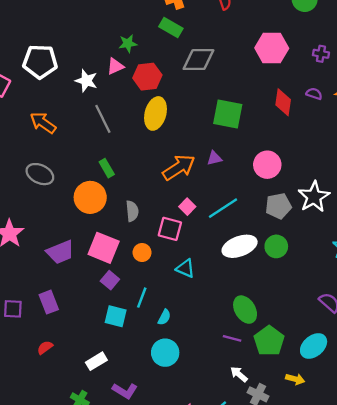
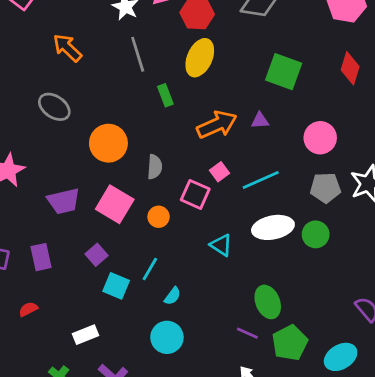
green rectangle: (107, 168) -> (165, 95), moved
cyan triangle: (185, 268) -> (221, 245), moved
purple square: (110, 280) -> (96, 255), moved

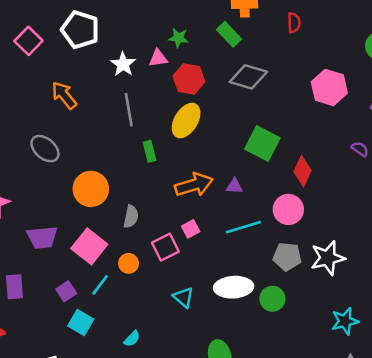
red diamond: (350, 68) -> (302, 171), moved
cyan line: (261, 180) -> (243, 227), moved
pink square: (195, 194) -> (165, 247), turned 32
cyan line: (150, 269) -> (100, 285), moved

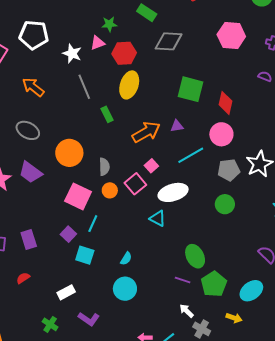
purple trapezoid: (42, 237) -> (30, 172), moved, turned 55
orange circle: (129, 263) -> (110, 190), moved
white ellipse: (234, 287) -> (173, 192), moved

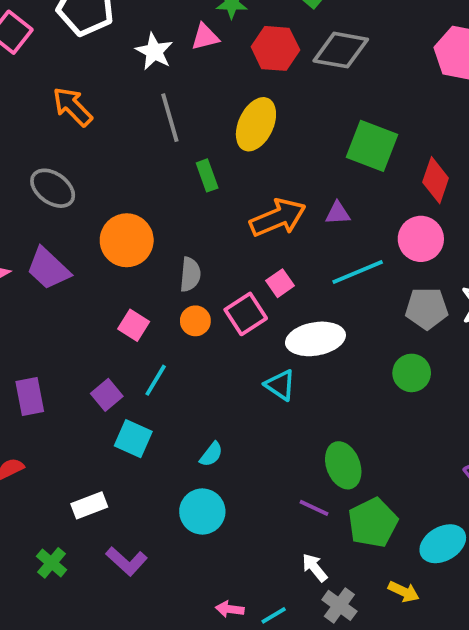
red hexagon: (124, 53) -> (275, 48), moved
pink square: (78, 196) -> (134, 325), size x0.6

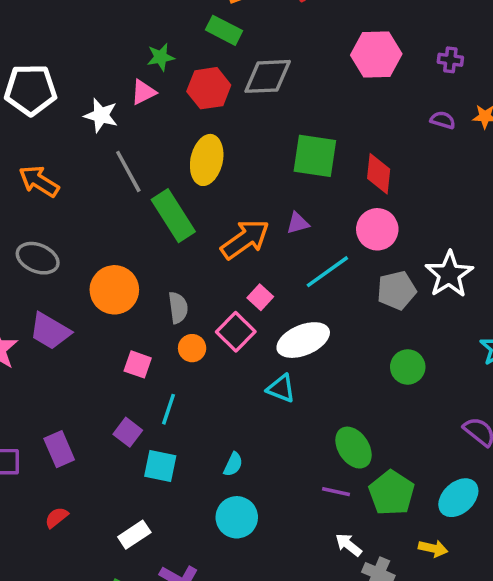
green rectangle: (207, 175) -> (173, 216), size x1.8
green circle: (412, 373) -> (408, 367), moved

